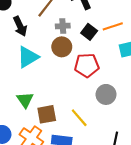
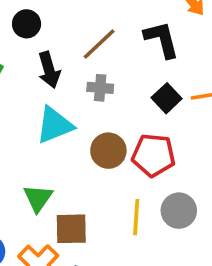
gray cross: (63, 26) -> (100, 88), moved
brown circle: (62, 47) -> (108, 151), moved
yellow line: (79, 118) -> (136, 217), moved, turned 36

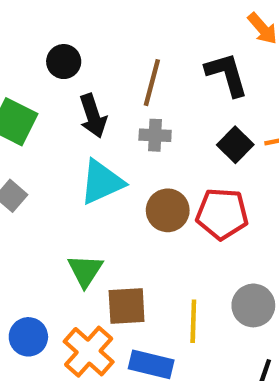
brown line: (99, 44) -> (152, 83), turned -30
gray circle: (179, 211) -> (253, 305), moved
yellow line: (136, 217) -> (193, 321), moved

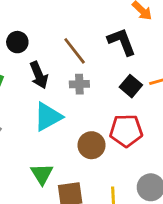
brown line: (152, 83) -> (75, 51), turned -48
brown circle: (168, 210) -> (92, 145), moved

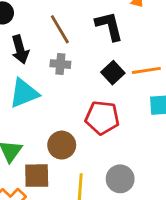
brown circle: (92, 145) -> (62, 145), moved

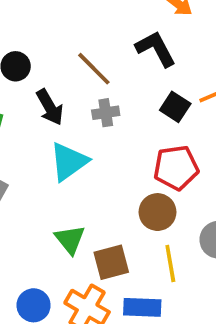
brown circle: (62, 145) -> (158, 212), moved

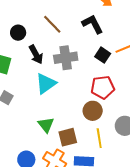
brown line: (94, 69) -> (52, 24), moved
gray cross: (106, 113) -> (66, 58), size x1.6

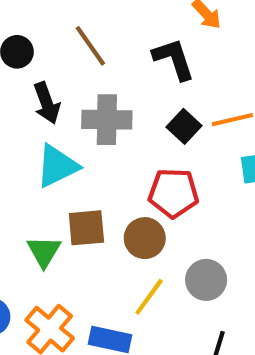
brown square: (68, 137) -> (86, 228), moved
yellow line: (99, 138) -> (149, 297), turned 36

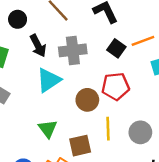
brown square: (86, 228) -> (80, 146), moved
brown circle: (145, 238) -> (87, 100), moved
yellow line: (149, 297) -> (108, 129), moved, turned -30

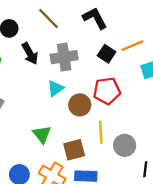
cyan triangle: (49, 80) -> (55, 88), moved, size x0.7
gray circle: (140, 132) -> (125, 145), moved

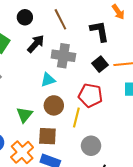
black arrow: (30, 53) -> (36, 44), turned -126
brown circle: (80, 105) -> (54, 105), moved
yellow line: (101, 132) -> (76, 118), moved

